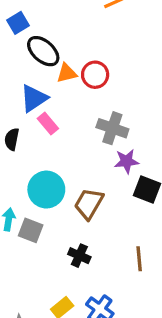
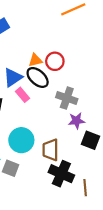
black ellipse: (43, 51) -> (38, 77), moved
brown trapezoid: (89, 204) -> (51, 150), turned -30
black cross: (79, 256) -> (61, 174), moved, size x1.6

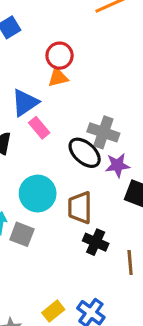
red circle: (55, 61) -> (60, 56), moved
black ellipse: (38, 77) -> (85, 153), moved
black cross: (61, 174) -> (96, 242), size x0.7

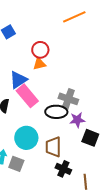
pink rectangle: (39, 128) -> (27, 96), size x1.6
black ellipse: (85, 153) -> (56, 112), turned -40

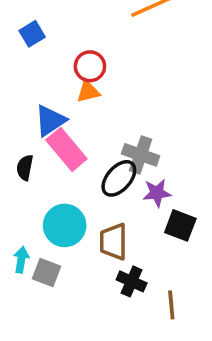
black ellipse: (56, 112) -> (119, 178), turned -50

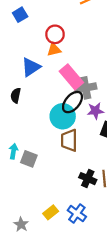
pink rectangle: (66, 149) -> (71, 77), moved
gray cross: (141, 155) -> (86, 88), turned -30
cyan circle: (65, 225) -> (63, 116), moved
black cross: (132, 281) -> (88, 179), moved

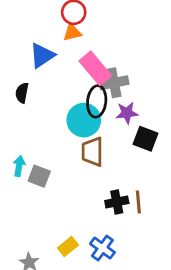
black ellipse: (72, 102) -> (97, 101), turned -35
black cross: (88, 179) -> (117, 202), turned -35

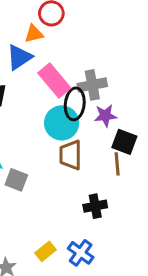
orange triangle: (72, 32) -> (34, 34), moved
pink rectangle: (95, 68) -> (54, 81), moved
brown line: (138, 202) -> (117, 164), moved

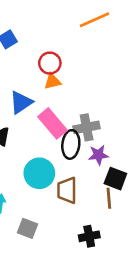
orange triangle: (34, 34) -> (52, 81), moved
cyan circle: (62, 123) -> (39, 173), moved
gray square: (16, 180) -> (28, 228), moved

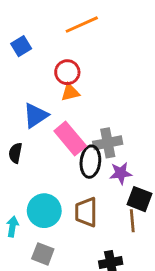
orange line: (94, 20) -> (82, 25), moved
cyan circle: (39, 173) -> (44, 211), moved

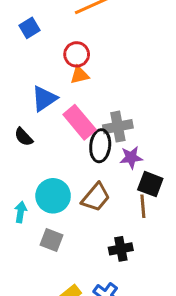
black semicircle: (15, 153) -> (24, 137), turned -54
brown trapezoid: (86, 212) -> (96, 197), turned -140

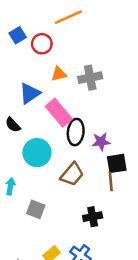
red circle: (77, 54) -> (42, 44), moved
gray cross: (118, 127) -> (90, 78), moved
black square: (150, 184) -> (117, 163), turned -30
cyan circle: (53, 196) -> (37, 153), moved

